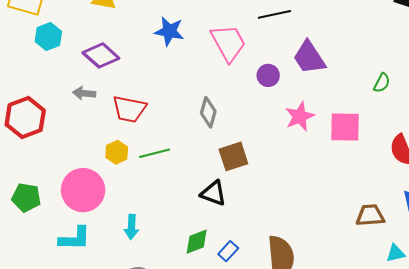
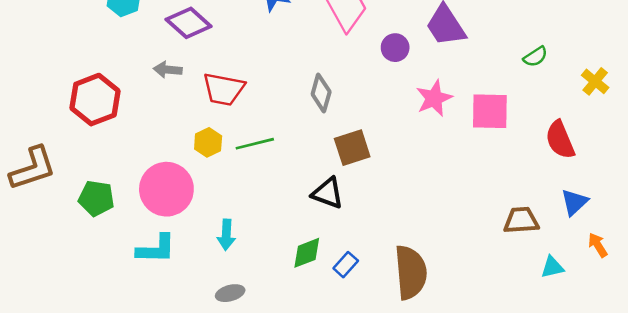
green semicircle: (382, 83) -> (535, 57), turned 30

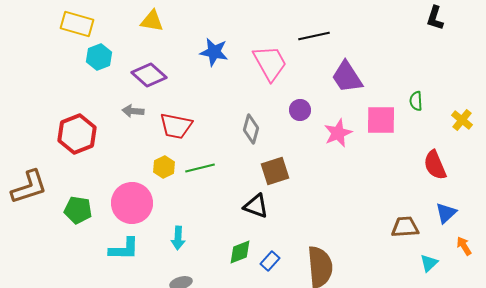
purple circle: (395, 48) -> (300, 110), moved
green semicircle: (535, 57) -> (416, 101), turned 120
pink square: (490, 111) -> (381, 120), moved
cyan triangle: (552, 267) -> (429, 263), turned -30

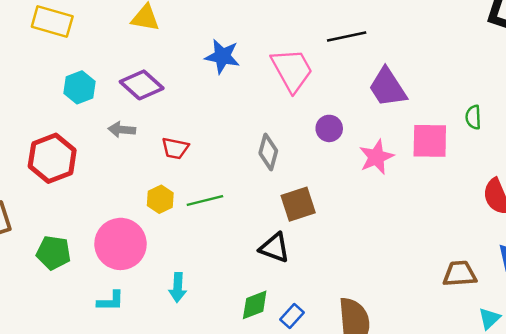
cyan hexagon: (99, 57) -> (80, 87), moved
red trapezoid: (176, 126) -> (175, 148), size x0.7
cyan L-shape: (124, 249) -> (111, 301), size x0.7

